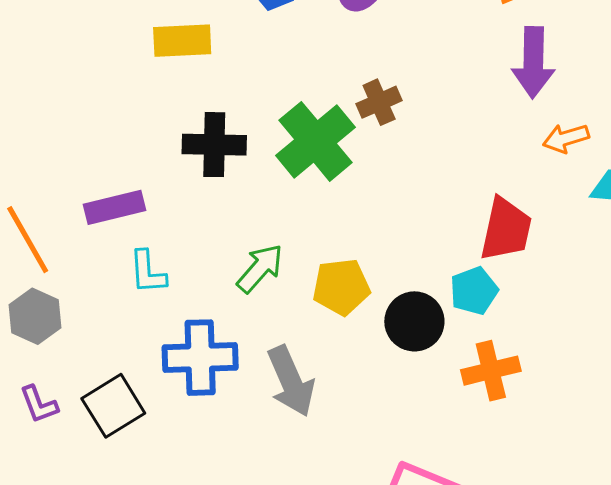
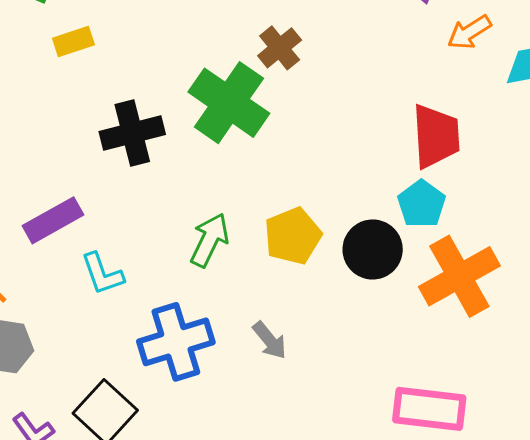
yellow rectangle: (182, 41) -> (73, 42), size x0.7
orange cross: (491, 371) -> (459, 276), size x1.4
gray arrow: (291, 381) -> (270, 340), size x0.6

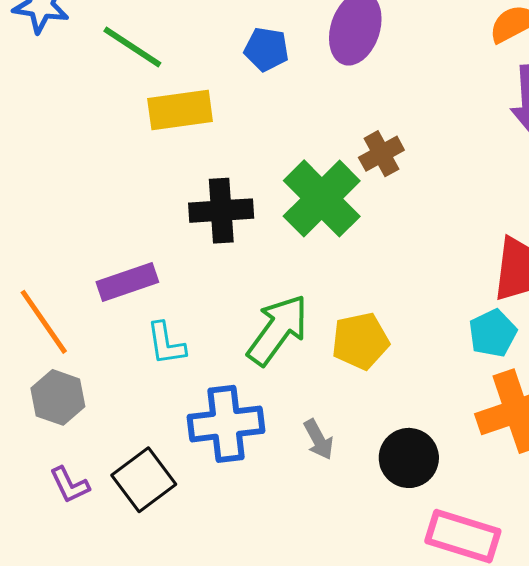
yellow rectangle: (73, 42) -> (180, 110), size x1.6
green arrow: (210, 240) -> (278, 330), size x1.4
black circle: (373, 249) -> (409, 458), moved

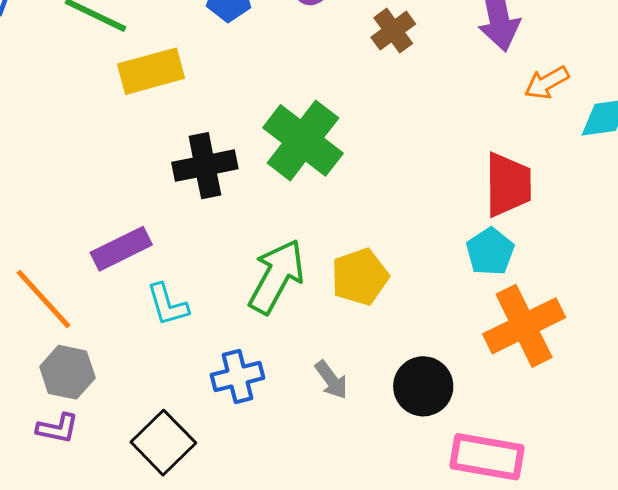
brown cross: (381, 154) -> (393, 31), moved
blue cross: (226, 424) -> (238, 376), size x0.7
purple L-shape: (70, 485) -> (58, 428), moved, turned -45

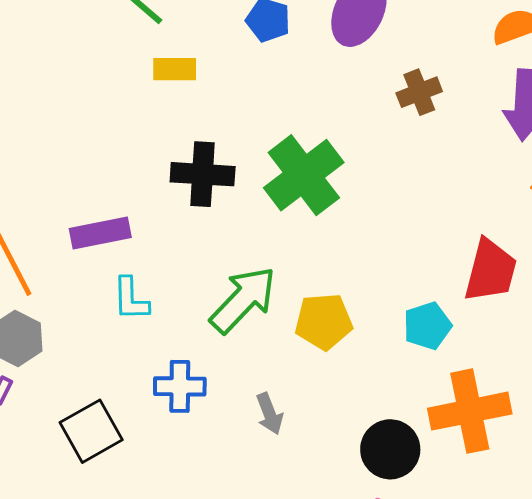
yellow rectangle: (151, 71) -> (175, 69), size x0.7
cyan pentagon: (490, 252) -> (427, 326), moved
black circle: (423, 386) -> (390, 449), moved

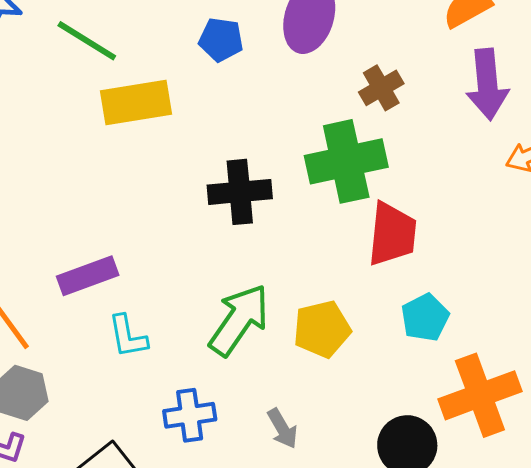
yellow rectangle: (175, 69) -> (136, 102), size x1.6
black cross: (203, 174) -> (240, 192), moved
green cross: (304, 175) -> (346, 161), moved, turned 34
red trapezoid: (490, 271) -> (392, 234), moved

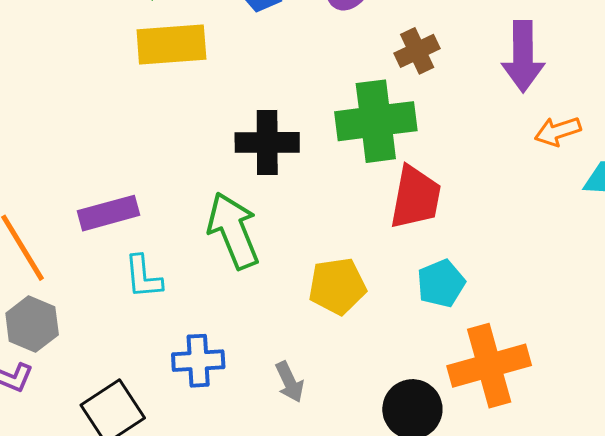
green arrow: (239, 320) -> (233, 231), moved, turned -62

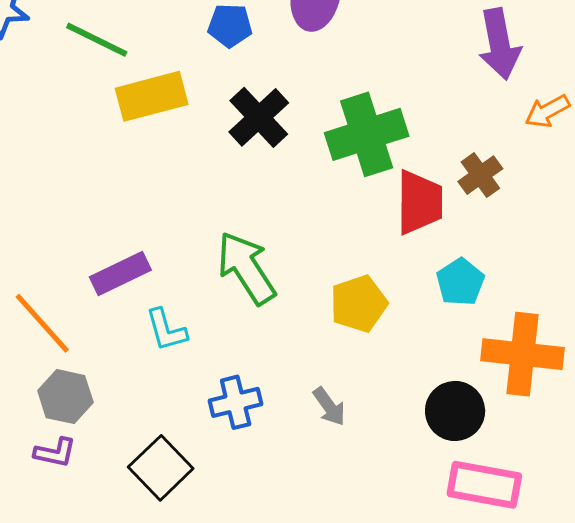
brown cross: (417, 51) -> (480, 175), moved
black cross: (267, 142) -> (259, 117), moved, turned -32
orange cross: (489, 366) -> (522, 354), turned 32

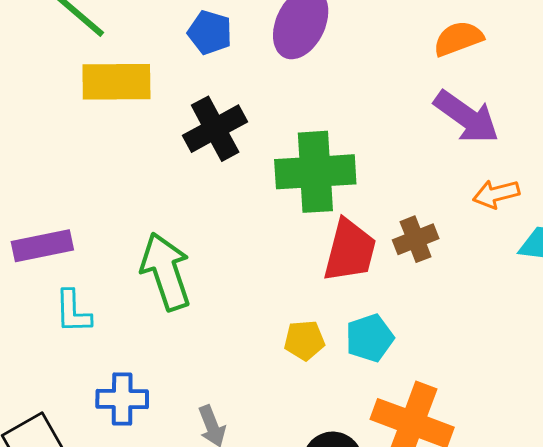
purple arrow: (499, 44) -> (466, 117), turned -58
yellow pentagon: (359, 304) -> (304, 340), moved, size x0.7

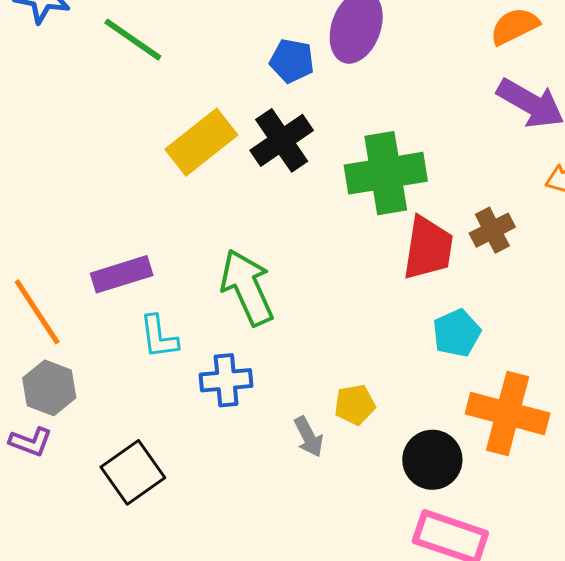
blue pentagon: (210, 32) -> (292, 61), moved
yellow rectangle: (116, 82) -> (201, 142), moved, turned -32
yellow pentagon: (304, 340) -> (355, 405), moved
blue cross: (122, 399) -> (226, 380), moved

